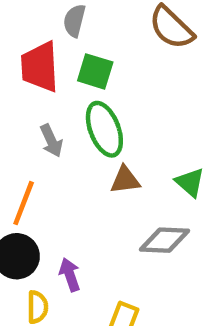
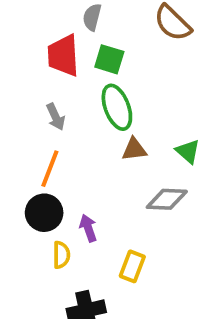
gray arrow: (51, 141) -> (56, 117), moved

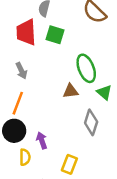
green ellipse: (117, 107) -> (86, 68), moved
gray diamond: (167, 199) -> (91, 122), turned -75

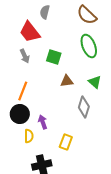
red trapezoid: (26, 32) -> (30, 32), turned -35
green square: (55, 35) -> (54, 57), moved
green ellipse: (86, 68) -> (89, 46), moved
gray arrow: (21, 71) -> (25, 56), moved

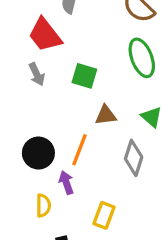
orange line: (23, 91) -> (79, 150), moved
black circle: (20, 114) -> (38, 153), moved

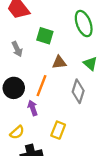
gray arrow: (37, 74) -> (17, 49), moved
yellow semicircle: (43, 206) -> (17, 132), moved, turned 48

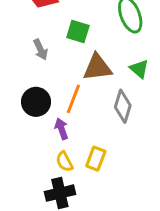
brown triangle: (59, 62) -> (97, 67), size x1.5
yellow semicircle: (17, 132) -> (64, 162), moved, turned 104

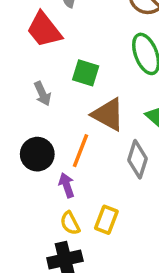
brown triangle: (97, 67) -> (108, 114), turned 36

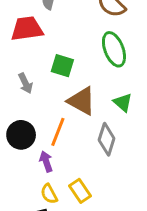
red trapezoid: (44, 30) -> (27, 29), turned 120
yellow rectangle: (106, 220) -> (80, 191), turned -55

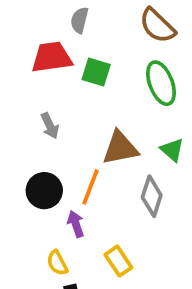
green square: (62, 66) -> (96, 72), moved
brown triangle: (82, 101) -> (120, 148), turned -40
yellow semicircle: (49, 194) -> (57, 263), moved

